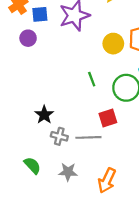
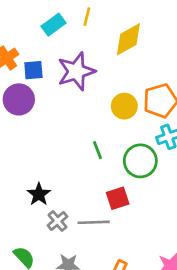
purple circle: (28, 38) -> (19, 99), size x1.5
gray cross: (59, 136) -> (58, 221), turned 35

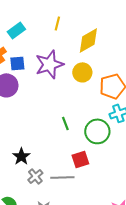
cyan rectangle: (54, 25) -> (16, 30), moved
yellow circle: (124, 106) -> (82, 72), moved

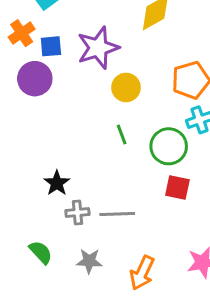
yellow circle: (82, 72) -> (126, 87), moved
red square: (80, 159) -> (177, 187), moved, turned 30
gray cross: (35, 176) -> (77, 212), turned 35

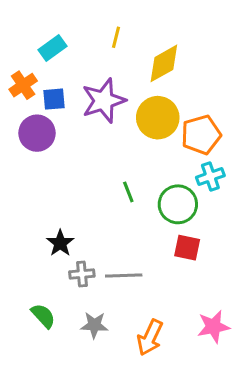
yellow circle: (126, 87) -> (158, 118), moved, size x1.4

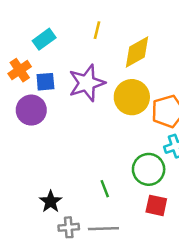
green line: (128, 192) -> (105, 189), moved

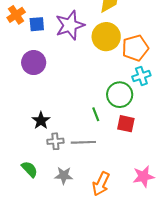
purple circle: (31, 110) -> (34, 63), moved
green line: (105, 189) -> (96, 114), moved

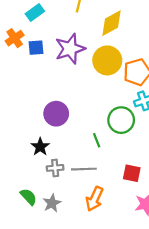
purple circle: (34, 63) -> (56, 114), moved
red square: (126, 124) -> (132, 173), moved
gray star: (64, 175) -> (52, 203), moved, turned -30
orange arrow: (101, 184) -> (94, 199), moved

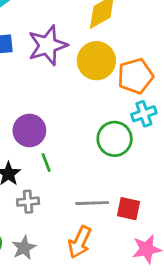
green line: (97, 140) -> (46, 163), moved
gray line: (84, 169) -> (92, 203), moved

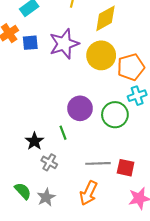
purple circle: (29, 130) -> (80, 108), moved
gray cross: (28, 202) -> (49, 162), turned 35

